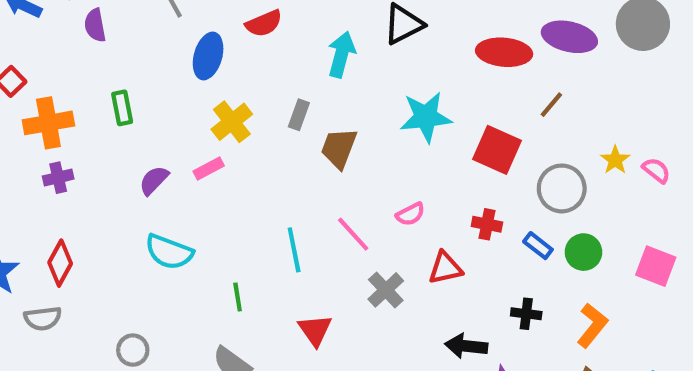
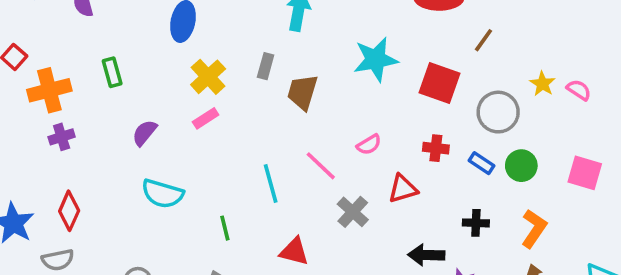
pink rectangle: (209, 168) -> (206, 118), moved
red triangle: (315, 330) -> (294, 251), turned -36

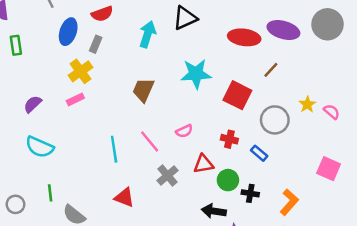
gray rectangle: (266, 66) -> (96, 44), moved
green rectangle: (112, 72) -> (16, 45), moved
green circle: (521, 166) -> (228, 180), moved
green line: (225, 228) -> (50, 193), moved

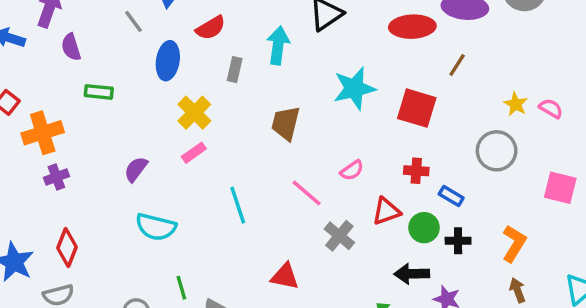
gray rectangle: (96, 44) -> (235, 70), moved
green rectangle: (16, 45) -> (99, 92), turned -66
gray circle: (275, 120) -> (497, 151), moved
cyan line: (114, 149) -> (238, 205), moved
blue rectangle: (259, 153) -> (451, 196), moved

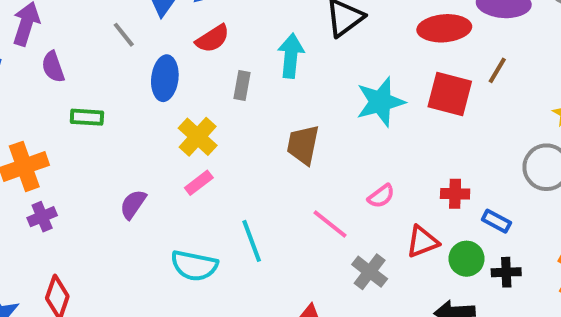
red square: (417, 108) -> (450, 94), moved
cyan semicircle: (156, 227) -> (194, 266), moved

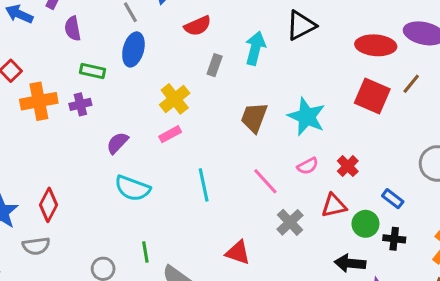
blue ellipse: (165, 78) -> (133, 49), moved
cyan star: (380, 102) -> (307, 117), moved, turned 30
red cross: (455, 194) -> (348, 166), moved, turned 35
purple cross: (42, 217) -> (80, 104), moved
cyan semicircle: (194, 266) -> (133, 188), moved

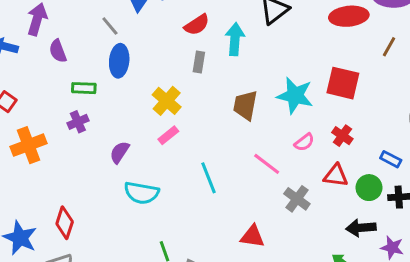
red semicircle: (198, 26) -> (197, 25), moved
red square: (372, 96) -> (343, 83), moved
orange cross: (39, 101) -> (29, 145), moved
red triangle: (334, 206) -> (336, 176), turned 30

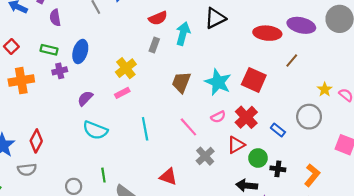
blue ellipse: (119, 61) -> (80, 52), moved
green rectangle: (84, 88) -> (49, 50), moved
red cross: (342, 136) -> (246, 117), size x1.5
blue rectangle: (391, 159) -> (278, 130), moved
red triangle: (336, 176) -> (236, 145), turned -48

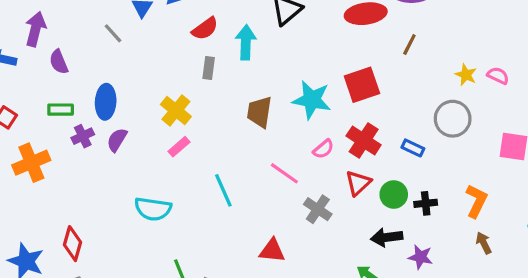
red square: (254, 80) -> (362, 85), turned -30
purple semicircle: (85, 98) -> (117, 140), moved

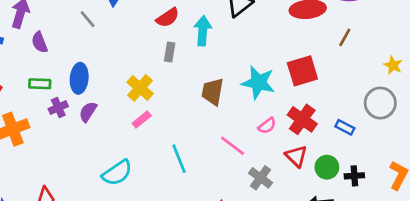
red triangle: (358, 183) -> (296, 156), turned -35
cyan semicircle: (153, 209) -> (117, 173), turned -44

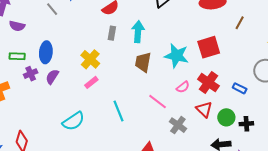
cyan arrow: (203, 31) -> (138, 32), moved
purple semicircle: (40, 42) -> (17, 26), turned -56

